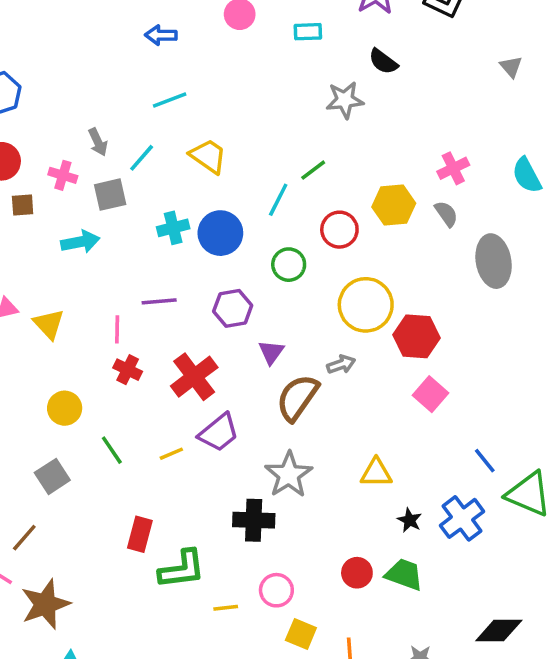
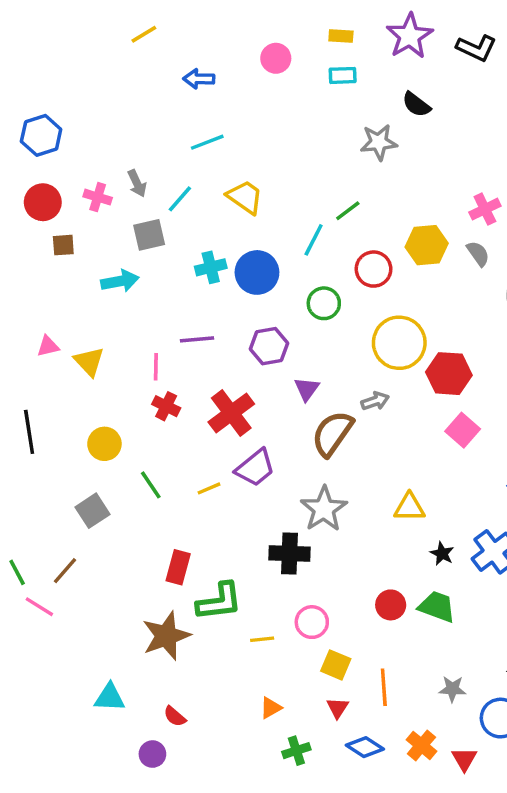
pink cross: (63, 175) -> (98, 197), moved
brown star: (45, 604) -> (166, 636), moved

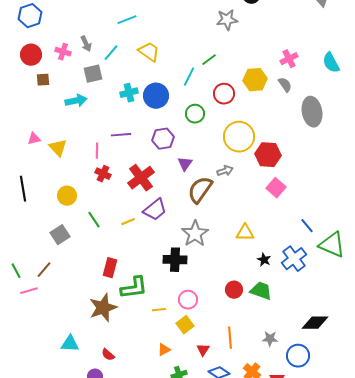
pink line: (39, 607) -> (29, 291), turned -48
yellow square: (336, 665) -> (185, 325), moved, turned 30

